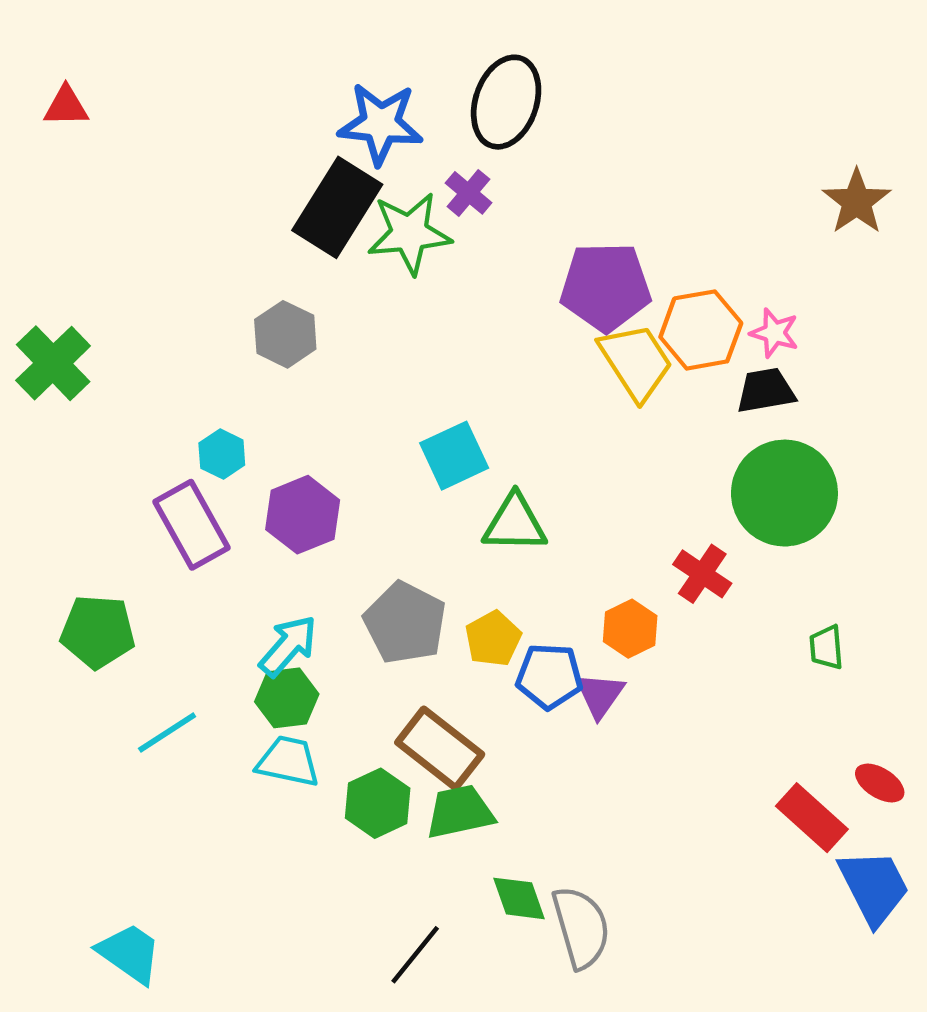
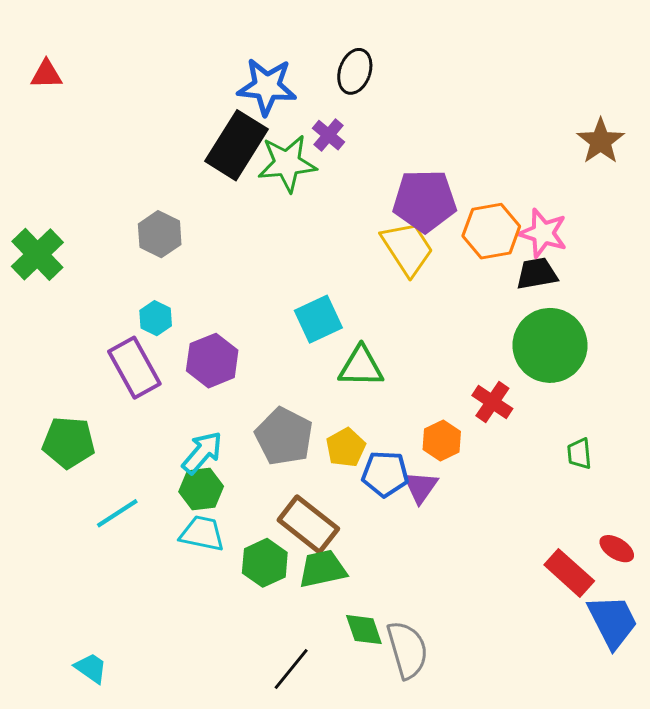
black ellipse: (506, 102) -> (355, 71), size x0.7
pink star: (774, 333) -> (543, 233), size x1.4
gray hexagon: (285, 334) -> (160, 234), moved
yellow trapezoid: (636, 362) -> (407, 248), moved
cyan trapezoid: (130, 953) -> (91, 668), size x0.7

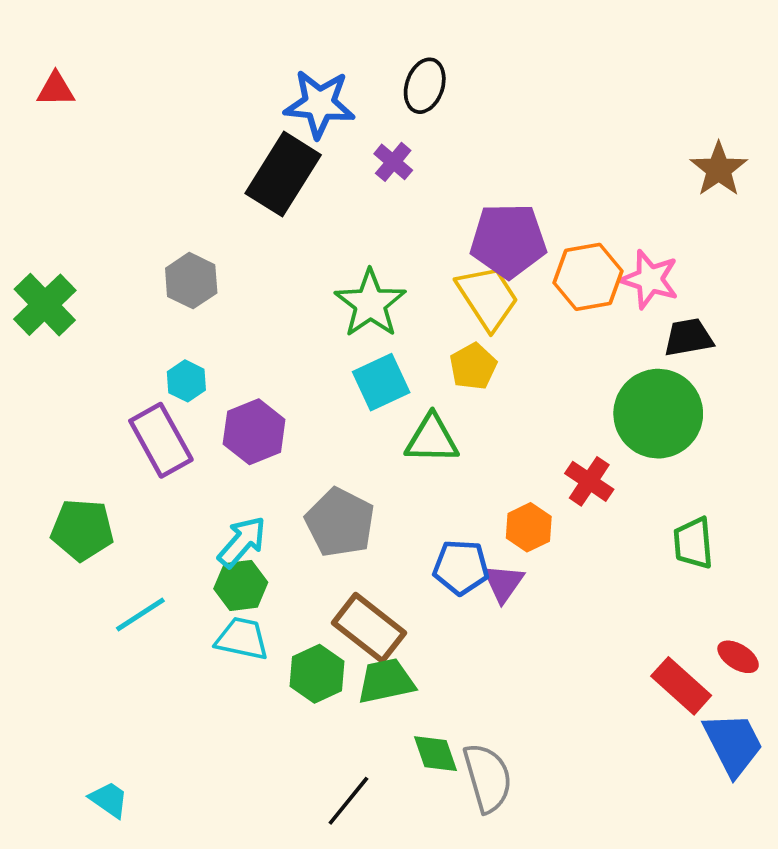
green star: (287, 163) -> (370, 304), moved, turned -30
black trapezoid: (537, 274) -> (688, 337), moved
yellow pentagon: (346, 448) -> (473, 366), moved
green trapezoid: (579, 454) -> (693, 543), size x1.4

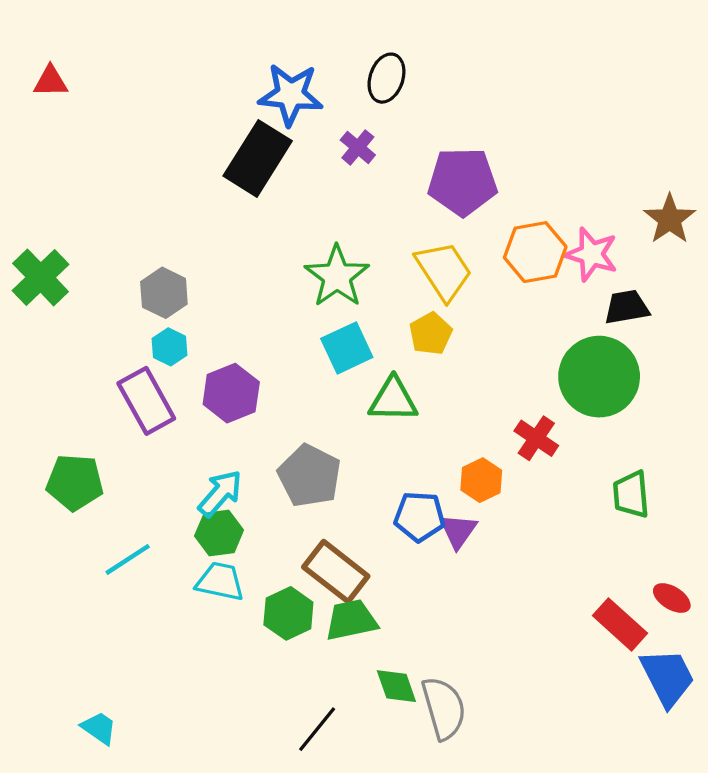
brown star: (719, 169) -> (670, 219), moved
purple pentagon: (508, 241) -> (462, 182), moved
gray hexagon: (191, 281) -> (164, 293), moved

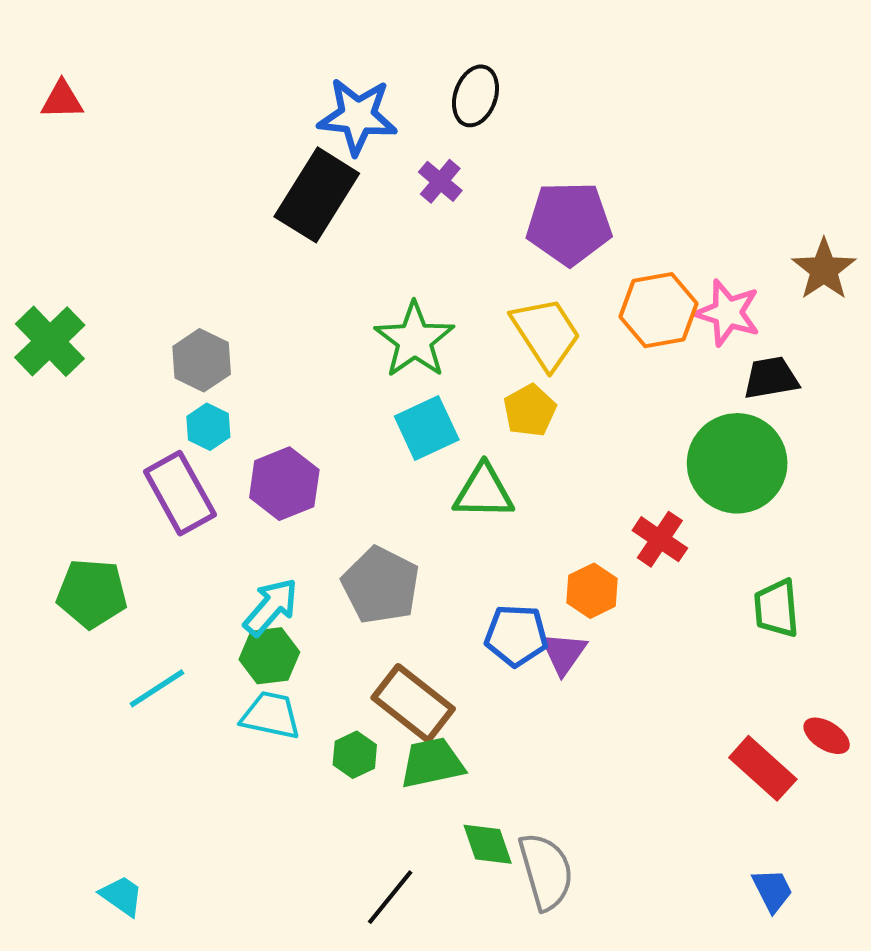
green hexagon: (288, 613) -> (355, 755), size x0.7
blue trapezoid: (667, 677) -> (772, 890), moved, size x0.6

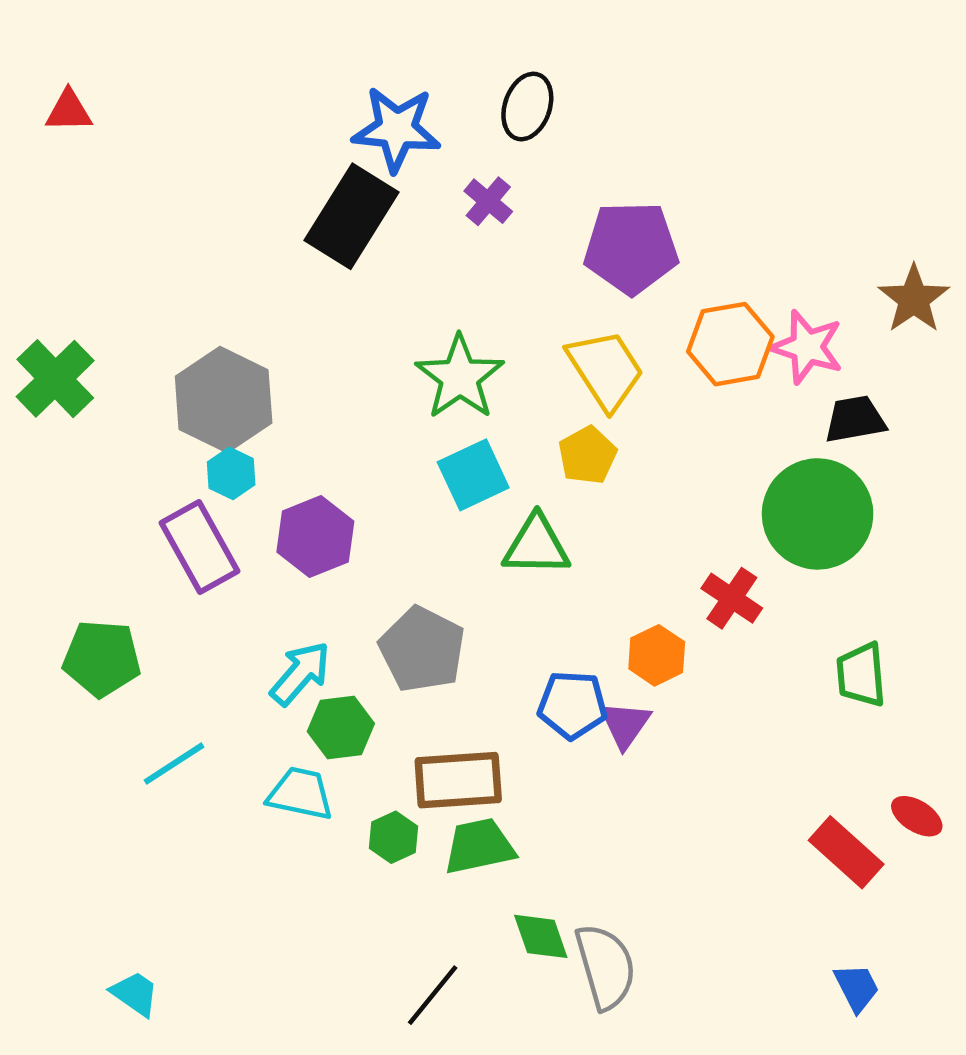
gray hexagon: (202, 360) -> (224, 400), size x1.5
green hexagon: (269, 656) -> (341, 727), moved
brown rectangle: (413, 703) -> (458, 780), turned -42

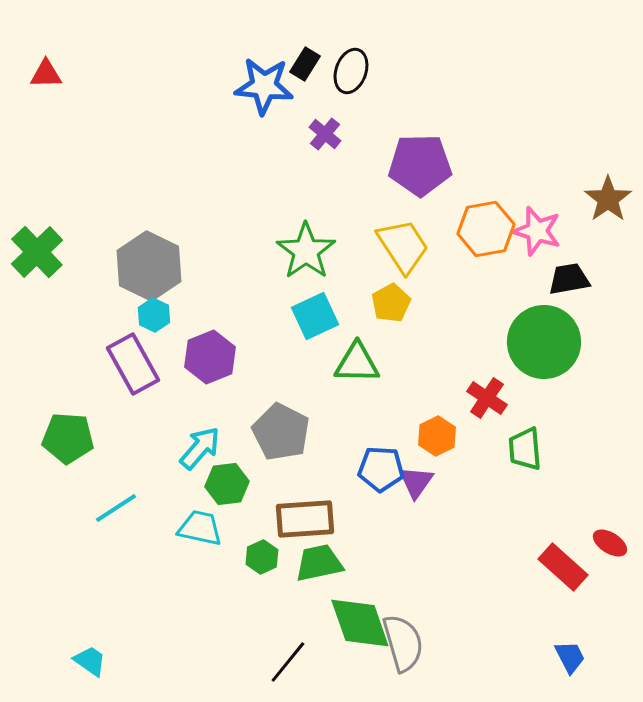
black rectangle: (351, 216) -> (305, 64), moved, size x0.5
green trapezoid: (861, 675) -> (525, 449), moved
green diamond: (541, 936) -> (360, 623), size x1.6

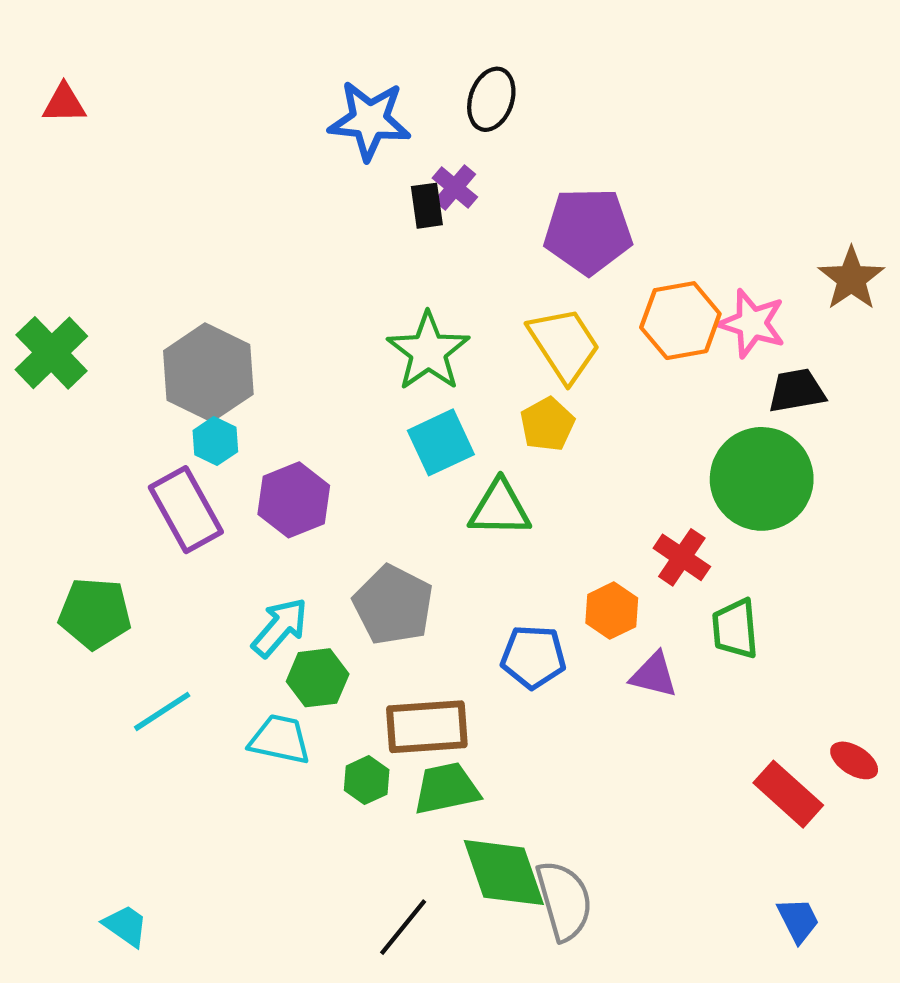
black rectangle: (305, 64) -> (427, 206), moved, turned -40
purple triangle: (416, 482) -> (654, 675), moved, turned -51

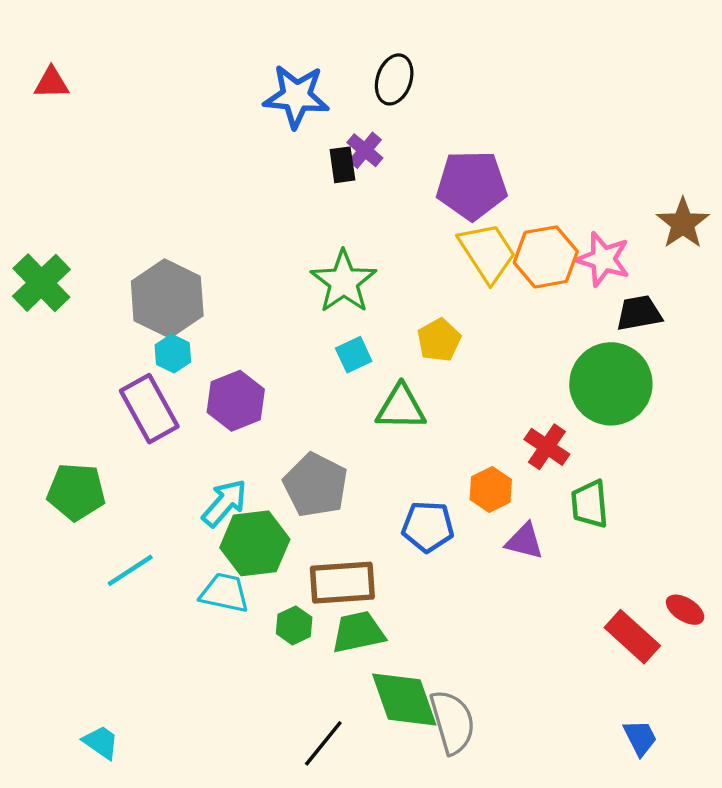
yellow trapezoid: (564, 344) -> (487, 252), moved
cyan square: (441, 442) -> (354, 355), size x0.7
green hexagon: (318, 678) -> (255, 543), size x1.4

